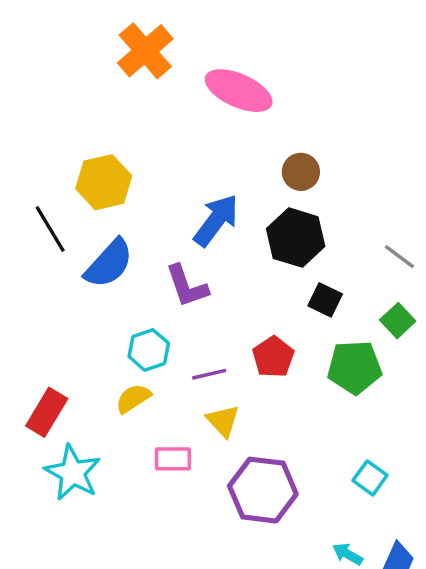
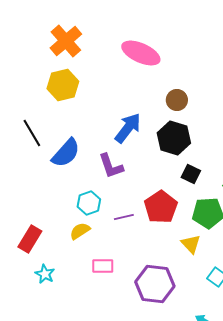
orange cross: (145, 51) -> (66, 41), moved
yellow hexagon: (104, 182) -> (63, 85), moved
red pentagon: (273, 357) -> (161, 207), size x1.4
yellow triangle: (223, 421) -> (191, 244), moved
cyan star: (73, 473) -> (45, 274), size x0.6

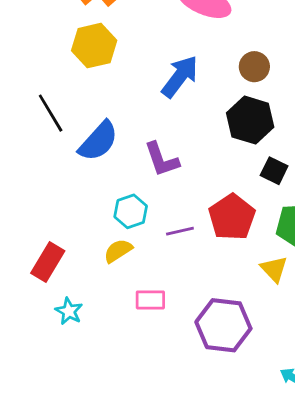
blue arrow: (128, 128) -> (180, 77), moved

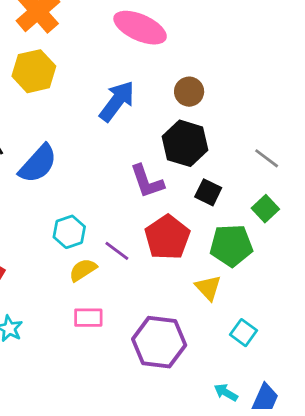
purple L-shape: (162, 159) -> (147, 181), moved
purple line: (180, 231) -> (117, 251), turned 50
yellow semicircle: (118, 251) -> (83, 270), moved

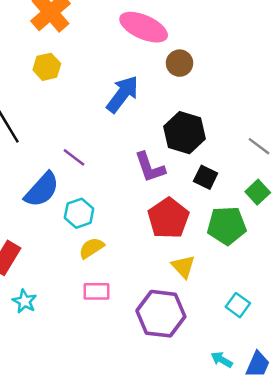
yellow hexagon: (34, 71) -> (47, 67), size x0.7
brown circle: (189, 92) -> (180, 63), moved
blue semicircle: (38, 164) -> (42, 190), moved
purple line: (117, 251) -> (74, 157), moved
yellow triangle: (208, 288) -> (183, 267), moved

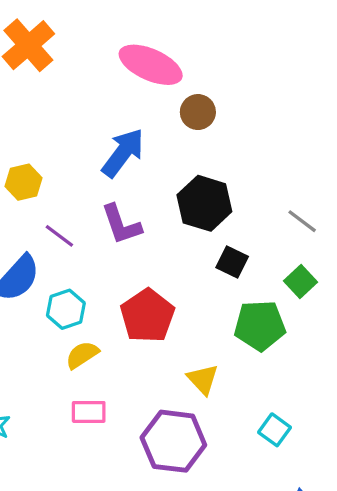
yellow hexagon: (47, 67) -> (24, 182), moved
purple L-shape: (150, 167) -> (121, 224), moved
red pentagon: (168, 218) -> (147, 316), moved

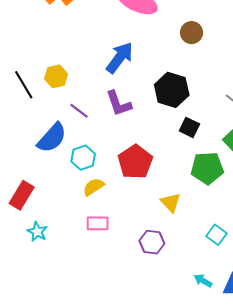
brown circle: (198, 112) -> (192, 33), moved
purple hexagon: (173, 441) -> (152, 242), size x0.6

